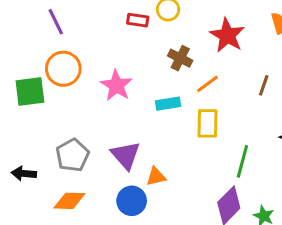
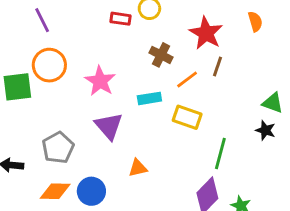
brown line: (264, 85) -> (218, 67), moved
yellow rectangle: (208, 123) -> (187, 117), turned -72
purple triangle: (126, 155) -> (109, 126), moved
blue circle: (132, 201) -> (91, 191), moved

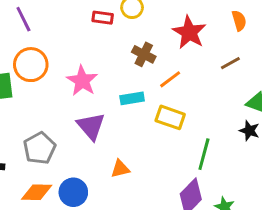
brown line: (218, 67) -> (230, 63), moved, turned 42

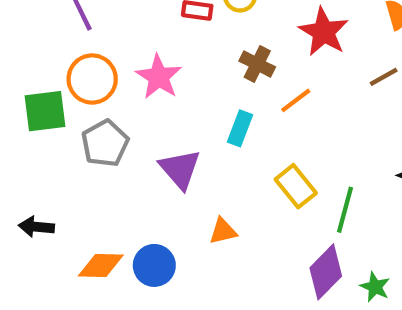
pink star: (82, 81) -> (159, 77), moved
cyan rectangle: (132, 98) -> (240, 128), turned -60
yellow rectangle: (170, 117) -> (296, 186), moved, turned 32
gray pentagon: (40, 148) -> (105, 143), moved

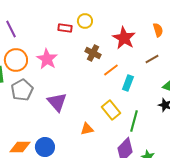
cyan rectangle: (240, 128) -> (128, 83), moved
orange triangle: (223, 231) -> (87, 129), moved

